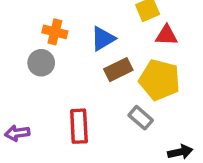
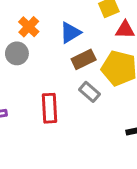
orange cross: (55, 32) -> (29, 27), turned 30
gray rectangle: (141, 118) -> (90, 92), moved

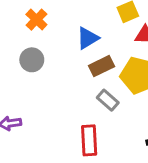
orange cross: (29, 27) -> (36, 20), moved
red rectangle: (50, 108) -> (89, 140), moved

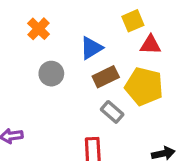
gray circle: (32, 60) -> (51, 74), moved

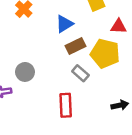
red triangle: (150, 45) -> (119, 26), moved
gray circle: (51, 74) -> (25, 72), moved

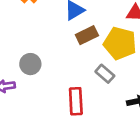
gray rectangle: (80, 73) -> (105, 74), moved

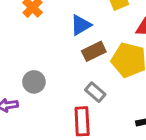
gray rectangle: (105, 74) -> (95, 92), moved

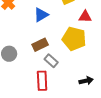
brown rectangle: (94, 51) -> (40, 45), moved

